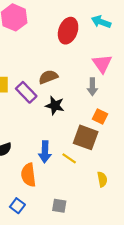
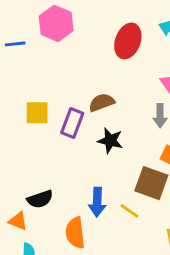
purple rectangle: (26, 92) -> (72, 123), turned 65

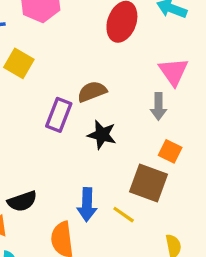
yellow square: (37, 113) -> (19, 63), moved, turned 30

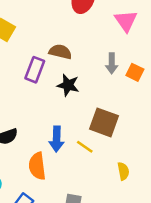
pink triangle: (173, 72) -> (126, 21), moved
brown semicircle: (92, 92) -> (60, 52), turned 35
orange square: (170, 151) -> (135, 72), moved

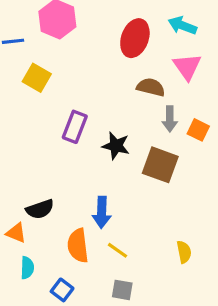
brown semicircle: (60, 52) -> (151, 87), moved
brown square: (104, 122) -> (160, 165), moved
yellow line: (85, 147) -> (118, 250), moved

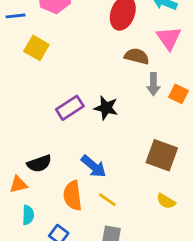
purple rectangle: (75, 127) -> (70, 108), moved, turned 36
brown square: (160, 165) -> (162, 155), moved
blue arrow: (102, 212) -> (94, 166), turned -52
orange triangle: (16, 233) -> (18, 184), turned -36
yellow semicircle: (184, 252) -> (166, 201), turned 132

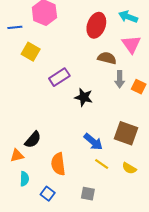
purple rectangle: (70, 108) -> (59, 77), moved
black semicircle: (39, 164) -> (33, 140), turned -30
blue arrow: (94, 166) -> (93, 142), moved
yellow line: (107, 200) -> (102, 164), moved

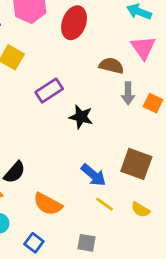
red ellipse: (96, 25) -> (74, 23), moved
orange semicircle: (58, 164) -> (48, 204), turned -55

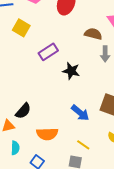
orange semicircle: (48, 204) -> (47, 134), turned -30
yellow line: (104, 204) -> (83, 145), moved

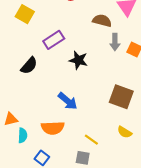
black semicircle: (23, 111) -> (29, 66), moved
blue arrow: (80, 113) -> (68, 101), moved
cyan semicircle: (15, 148) -> (23, 135), moved

